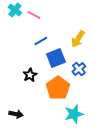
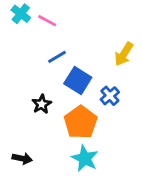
yellow arrow: (78, 39) -> (124, 54), moved
blue square: (56, 58) -> (78, 80), turned -36
cyan star: (74, 114) -> (85, 158), moved, turned -30

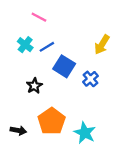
cyan cross: (21, 14) -> (25, 45), moved
orange pentagon: (81, 122) -> (52, 121), moved
cyan star: (85, 158) -> (85, 133), moved

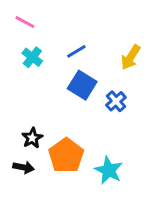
pink line: (39, 17) -> (25, 22), moved
blue line: (47, 47) -> (76, 51), moved
black star: (34, 86) -> (32, 138), moved

